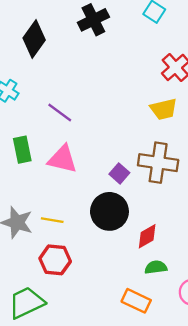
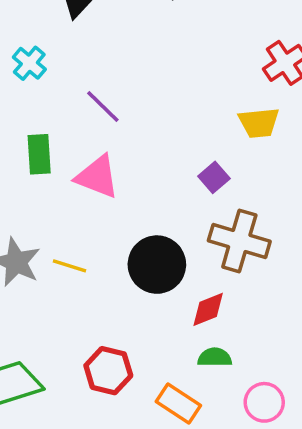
brown cross: (158, 163) -> (239, 241), moved
purple square: (119, 173) -> (214, 177), moved
red hexagon: (55, 260) -> (108, 371), moved

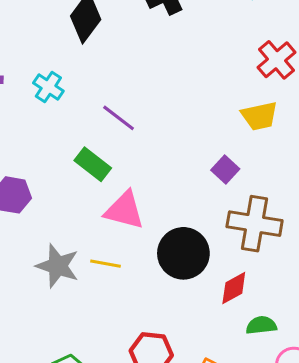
green rectangle: (39, 154) -> (93, 164), moved, turned -42
pink triangle: (97, 177) -> (124, 210), moved
green semicircle: (215, 357) -> (261, 325), moved

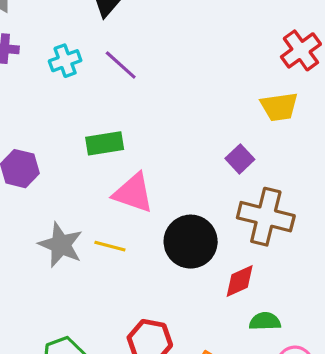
cyan cross: (48, 87) -> (65, 61), turned 32
purple line: (119, 118) -> (121, 65), moved
green rectangle: (93, 164) -> (105, 143), turned -51

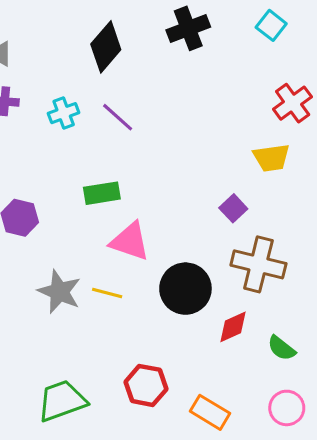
green semicircle: (265, 321) -> (281, 348), moved, turned -140

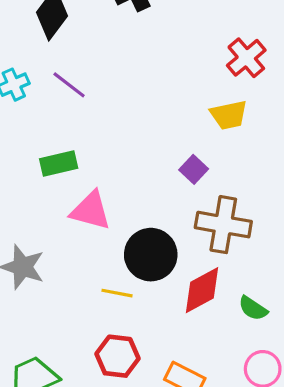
yellow line: (107, 293) -> (117, 293), moved
red diamond: (233, 327) -> (202, 290), size x1.4

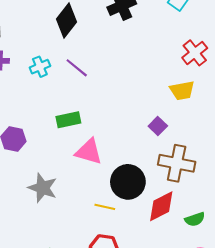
green semicircle: (253, 308) -> (195, 219), turned -54

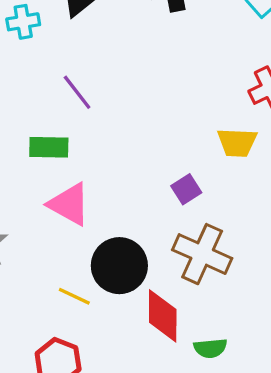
cyan cross: (40, 67) -> (23, 22), moved
purple line: (77, 68) -> (77, 92), moved
red diamond: (161, 206) -> (163, 316), turned -76

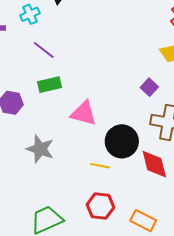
purple line: (77, 92) -> (44, 50), moved
green rectangle: (49, 147) -> (49, 85), moved

